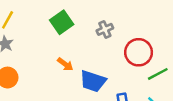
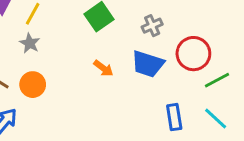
blue trapezoid: (93, 81) -> (148, 64), moved

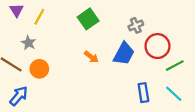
gray cross: (152, 26) -> (136, 25), moved
gray star: (30, 43) -> (28, 43), moved
blue trapezoid: (148, 64) -> (124, 54), turned -80

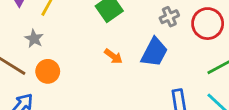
red circle: (157, 46) -> (208, 24), moved

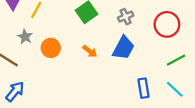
gray cross: (169, 17) -> (126, 17), moved
orange circle: (48, 71) -> (51, 48), moved

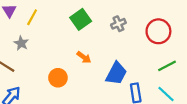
orange circle: (51, 48) -> (58, 78), moved
blue trapezoid: (123, 48) -> (116, 73), moved

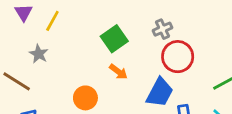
green square: (81, 19) -> (114, 39), moved
red circle: (158, 31) -> (178, 57), moved

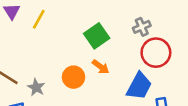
gray star: (39, 54) -> (36, 87), moved
orange circle: (85, 98) -> (74, 77), moved

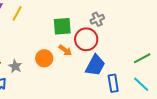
green square: (97, 36) -> (62, 26), turned 30
red circle: (156, 53) -> (86, 39), moved

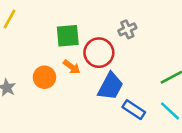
gray cross: (97, 19) -> (127, 29), moved
blue rectangle: (113, 83) -> (134, 110), turned -48

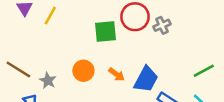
red circle: (99, 53) -> (135, 17), moved
orange arrow: (72, 67) -> (117, 74), moved

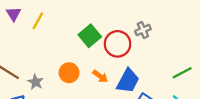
red circle: (135, 17) -> (118, 44), moved
green square: (106, 31) -> (90, 36), turned -35

